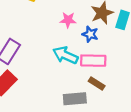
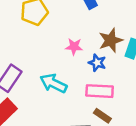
cyan arrow: (65, 55) -> (53, 83), moved

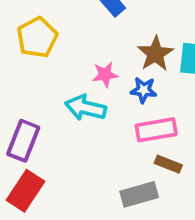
cyan arrow: (53, 83) -> (86, 108), moved

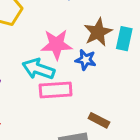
pink star: (105, 75) -> (57, 44), size x1.5
pink rectangle: (156, 130) -> (56, 90), moved

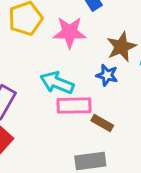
pink star: (57, 44) -> (70, 32), moved
brown rectangle: (99, 120) -> (102, 123), moved

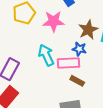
cyan arrow: (57, 83) -> (46, 55), turned 45
pink rectangle: (74, 106) -> (69, 63), moved

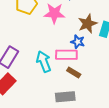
cyan arrow: (46, 55) -> (44, 62), moved

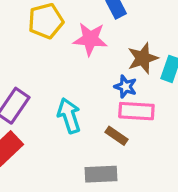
pink rectangle: (66, 55) -> (136, 111), moved

